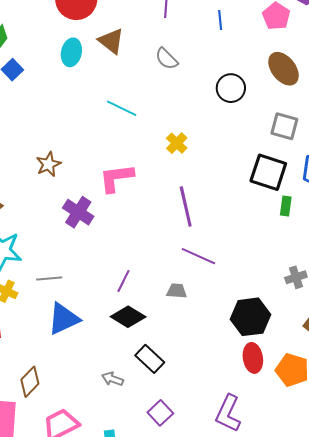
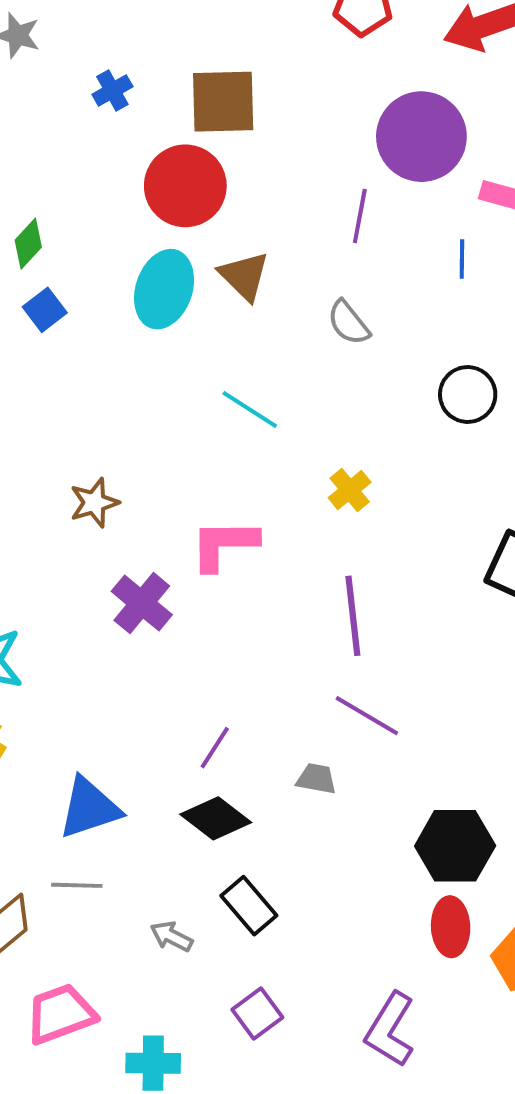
cyan ellipse: (71, 52) -> (164, 289), size x1.4
gray line: (49, 278) -> (77, 885), moved

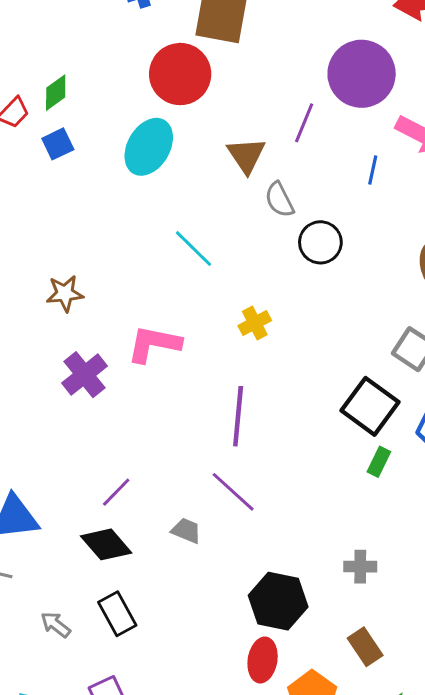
brown triangle: (244, 276) -> (246, 155), moved
black circle: (468, 394) -> (320, 242), moved

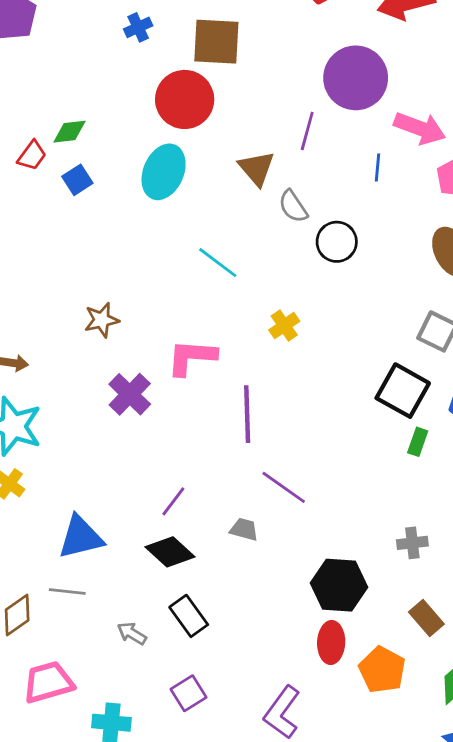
green diamond: (56, 93) -> (69, 132), turned 36
purple line: (238, 416) -> (247, 414), moved

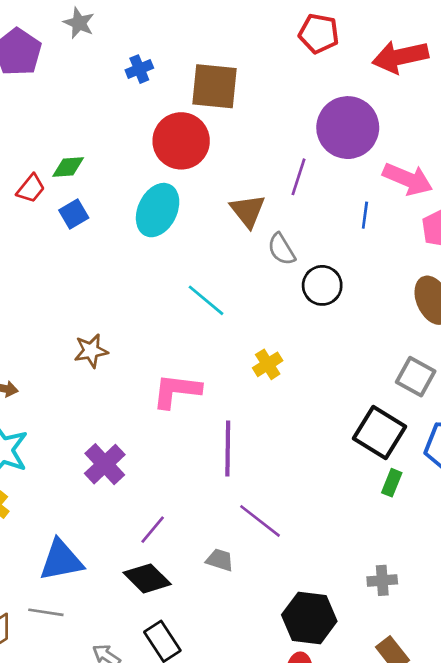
purple cross: (130, 394) -> (105, 464), moved

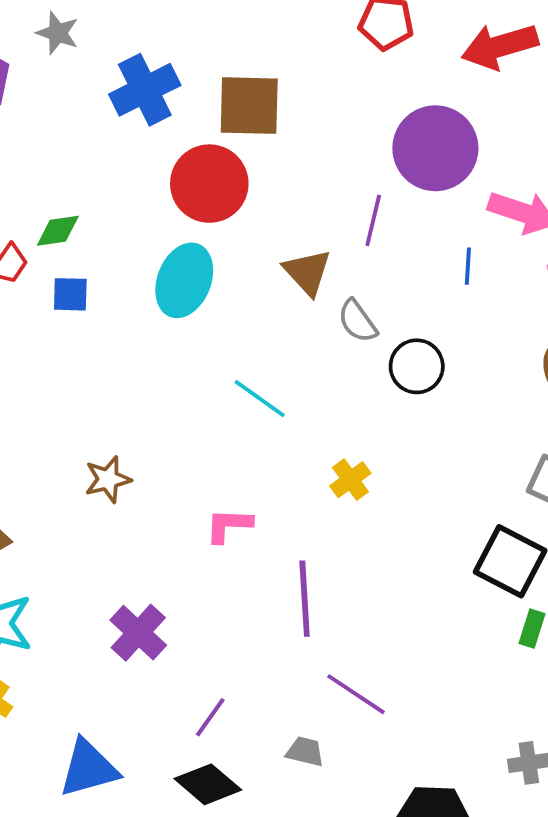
blue cross: (139, 69) -> (145, 90), size x1.8
blue square: (74, 214) -> (70, 294), turned 36
pink L-shape: (177, 391) -> (229, 525), size x0.7

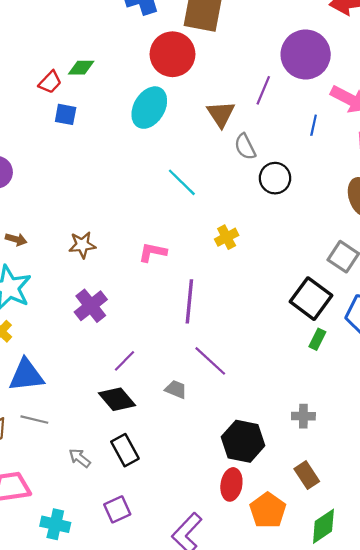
blue square: (70, 294) -> (66, 114), moved
brown star: (108, 479) -> (82, 245), moved
blue triangle: (89, 768) -> (26, 375), moved

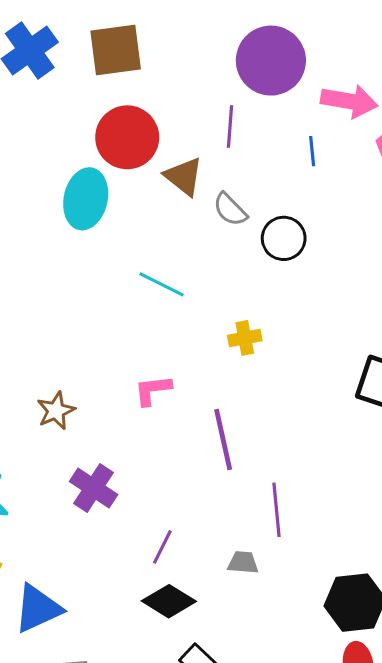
red circle: (172, 54) -> (127, 137), moved
yellow cross: (227, 237) -> (245, 338), turned 35
purple line: (210, 361) -> (277, 510), turned 60

